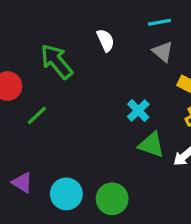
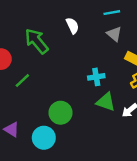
cyan cross: (138, 111) -> (96, 77), turned 35
green circle: (112, 199) -> (61, 113), moved

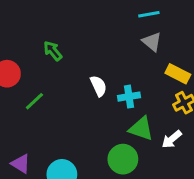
white semicircle: (72, 26) -> (99, 86), moved
green arrow: (37, 41) -> (53, 51), size x0.6
green circle: (61, 113) -> (123, 159), moved

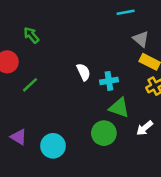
gray triangle: (152, 42) -> (141, 39), moved
green arrow: (53, 51) -> (31, 35), moved
white arrow: (172, 139) -> (145, 128), moved

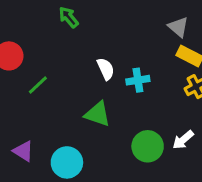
green arrow: (31, 35) -> (69, 17), moved
green triangle: (119, 108) -> (98, 114), moved
green circle: (104, 133) -> (148, 146), moved

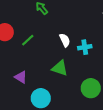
green line: (38, 85) -> (28, 40), moved
purple triangle: (23, 151) -> (21, 77), moved

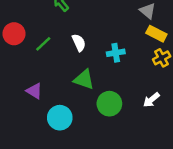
white semicircle: (65, 40) -> (79, 43), moved
green circle: (91, 88) -> (109, 104), moved

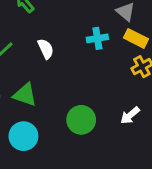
cyan cross: (116, 53) -> (97, 38), moved
green triangle: (84, 79) -> (25, 95), moved

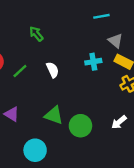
green triangle: (25, 95) -> (54, 115), moved
cyan circle: (23, 136) -> (35, 150), moved

